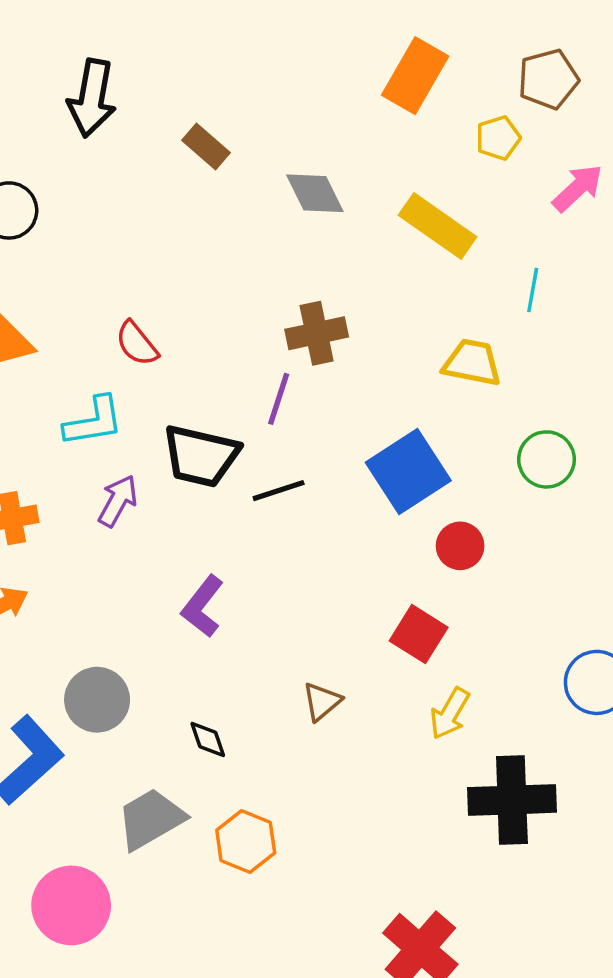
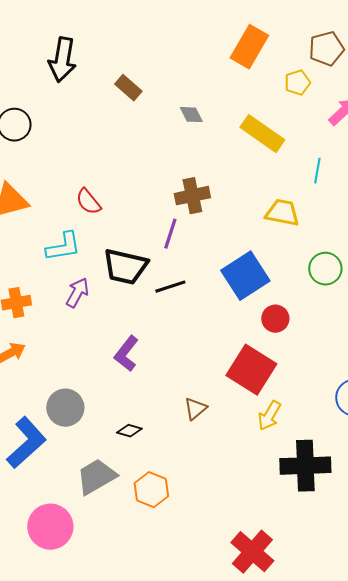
gray diamond: (315, 193) -> (191, 115), size x0.7
red square: (419, 634) -> (251, 370), size x1.5
black diamond: (208, 739) -> (129, 431), turned -55

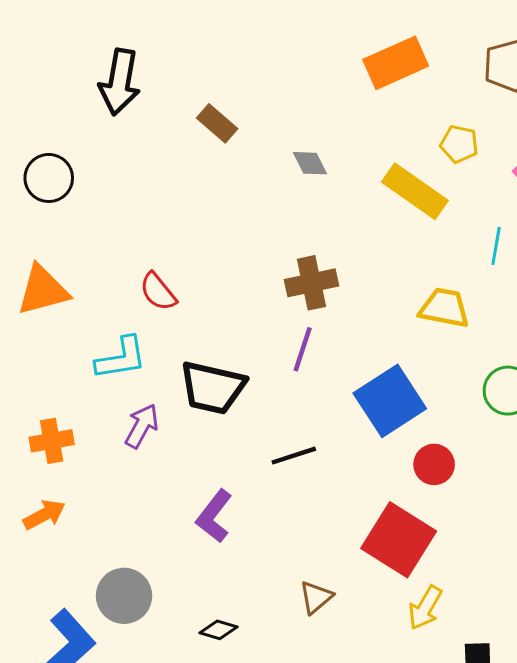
orange rectangle: (249, 47) -> (396, 63), turned 36
yellow pentagon: (297, 83) -> (459, 144), moved, turned 30
purple line: (170, 234) -> (303, 349), moved
black line: (170, 287) -> (294, 456), moved

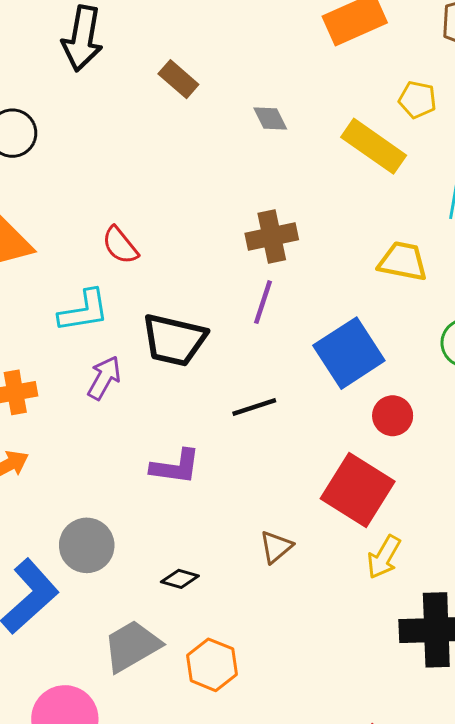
purple L-shape: (214, 516) -> (176, 467), turned -120

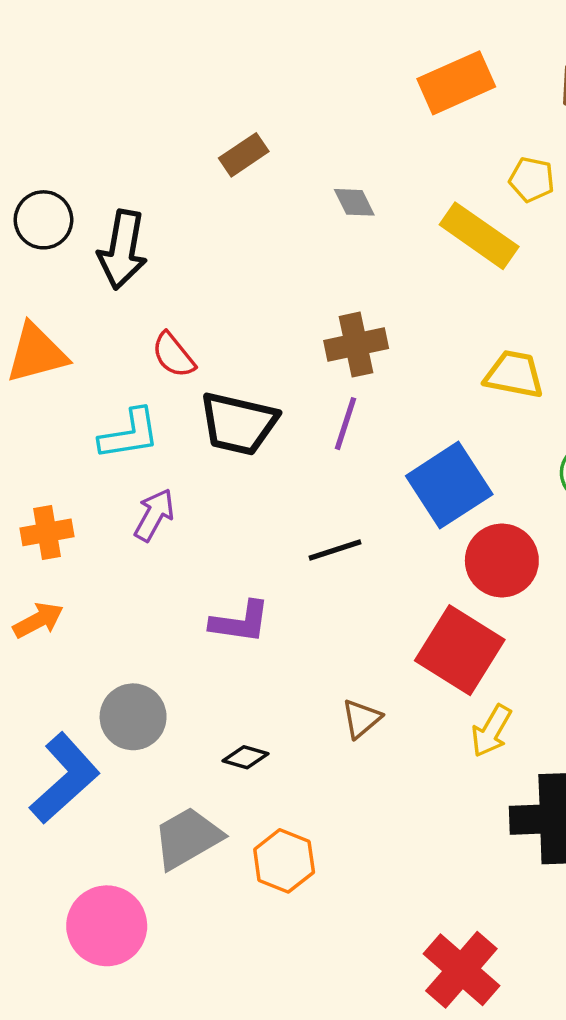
black arrow: (82, 38) -> (123, 250), moved
brown rectangle: (178, 79) -> (244, 155), turned -75
black trapezoid: (174, 340) -> (238, 424), moved
red circle: (393, 416) -> (502, 561), size x1.5

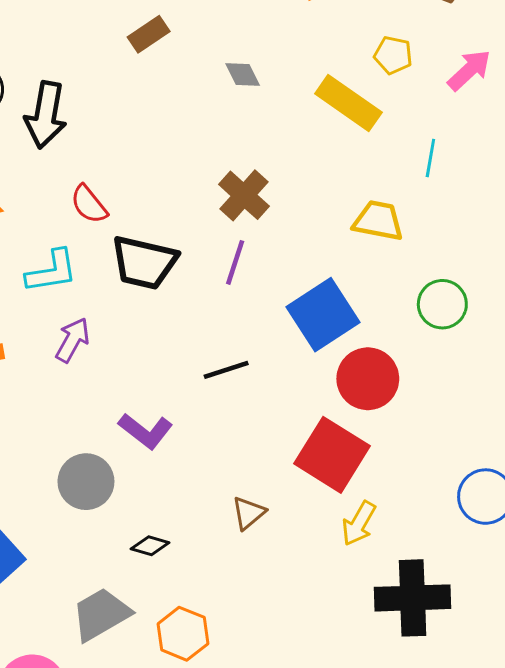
brown cross: (356, 345) -> (244, 195), turned -36
purple L-shape: (240, 622) -> (146, 431), turned 30
gray circle: (133, 717) -> (86, 482), moved

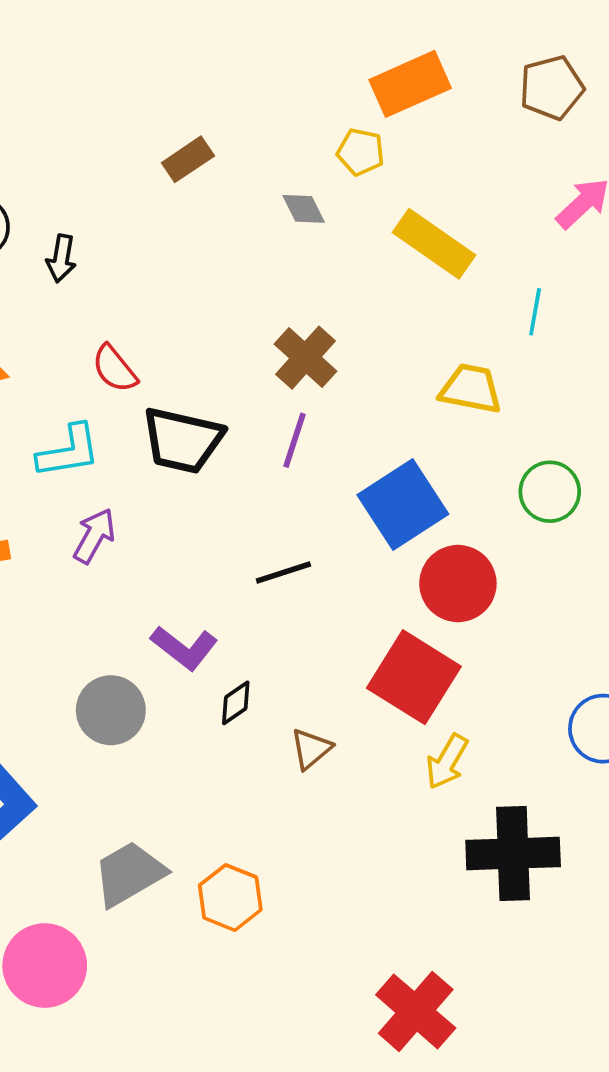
yellow pentagon: (393, 55) -> (361, 152), moved
black arrow: (46, 115) -> (61, 258), size x0.6
black diamond: (150, 546) -> (236, 703), moved, turned -51

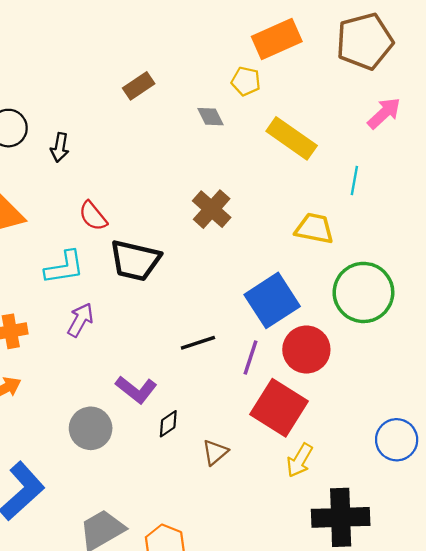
brown pentagon: (552, 88) -> (365, 41), size x1.4
purple line: (294, 440) -> (250, 358), moved
green circle: (550, 492) -> (363, 292), size x1.6

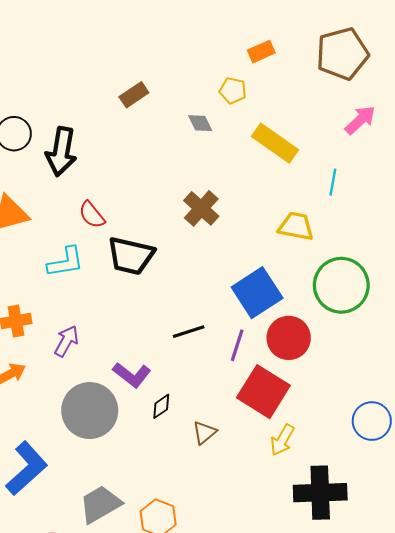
orange rectangle: (277, 39) -> (261, 52), size x0.6
black arrow: (60, 147) -> (61, 152), size x1.8
purple arrow: (80, 320) -> (67, 341), moved
gray circle: (91, 428) -> (90, 411), size x1.4

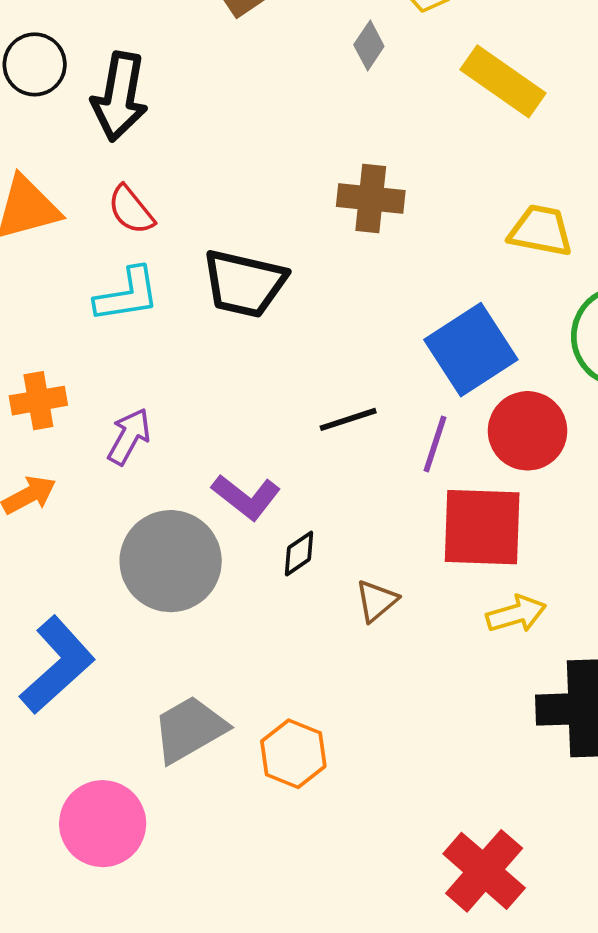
gray diamond: (200, 123) -> (369, 46), turned 60
brown cross: (201, 208) -> (371, 199), turned -36
red semicircle: (92, 215) -> (131, 210), moved
red square: (263, 392) -> (482, 527), turned -30
yellow arrow: (282, 440) -> (516, 614), turned -136

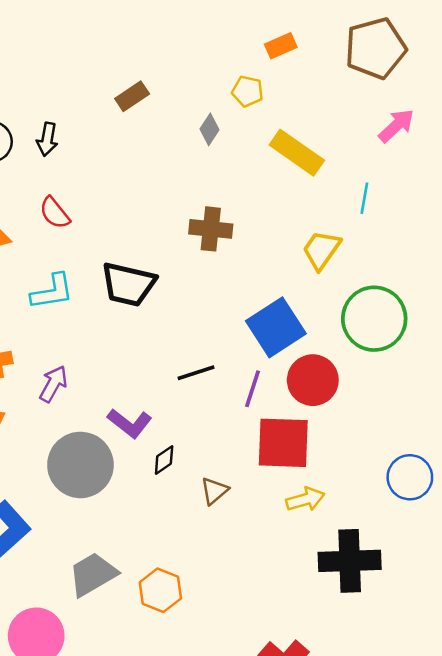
black arrow: (120, 97) -> (47, 139), moved, size x0.6
red semicircle: (131, 210) -> (55, 213), moved
yellow trapezoid: (541, 231) -> (321, 250), turned -66

